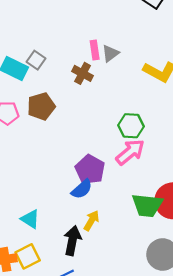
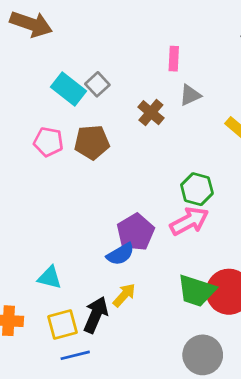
pink rectangle: (95, 50) -> (174, 59), moved
cyan triangle: (30, 219) -> (50, 278), turned -30
yellow square: (28, 256) -> (62, 325), moved

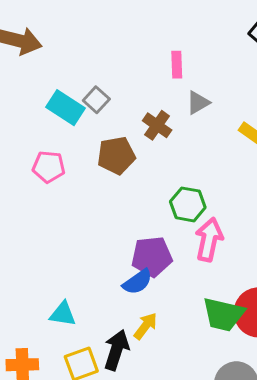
brown pentagon: (92, 142) -> (116, 155), moved
green hexagon: (197, 189) -> (188, 204), moved
pink arrow: (189, 221) -> (209, 239), turned -45
purple pentagon: (136, 232) -> (152, 257), turned 30

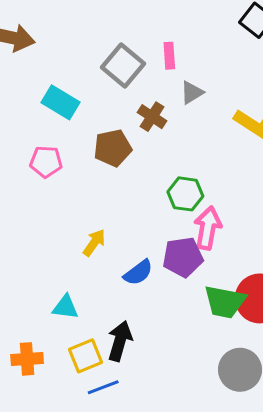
gray square: (96, 100) -> (123, 65), moved, size x1.6
purple pentagon: (152, 257) -> (183, 257), moved
yellow arrow: (146, 326) -> (94, 243), moved

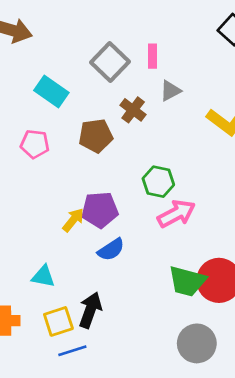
pink arrow: (208, 228) -> (176, 214), turned 48
purple pentagon: (183, 257) -> (100, 210), moved

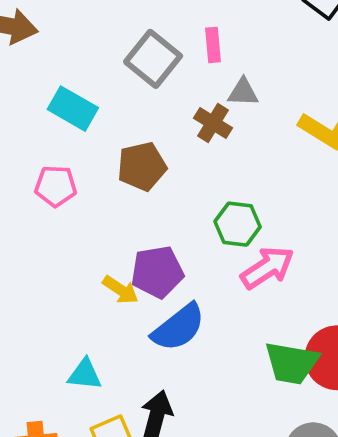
gray triangle: (170, 91) -> (243, 92), turned 35
brown cross: (133, 110) -> (213, 123), moved
yellow arrow: (73, 220) -> (120, 290), turned 90
blue semicircle: (111, 250) -> (178, 327), size x1.4

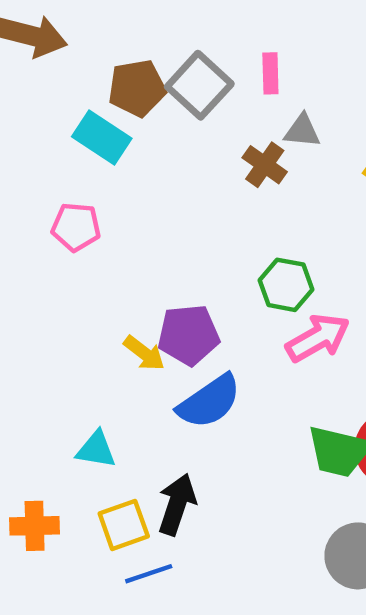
brown pentagon: (142, 166) -> (137, 88), moved

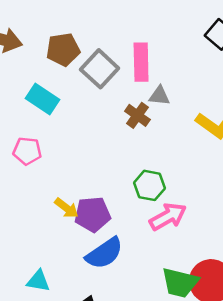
pink rectangle: (270, 73) -> (141, 62), size x1.6
brown pentagon: (137, 88) -> (63, 50), moved
yellow arrow: (144, 353) -> (66, 208), moved

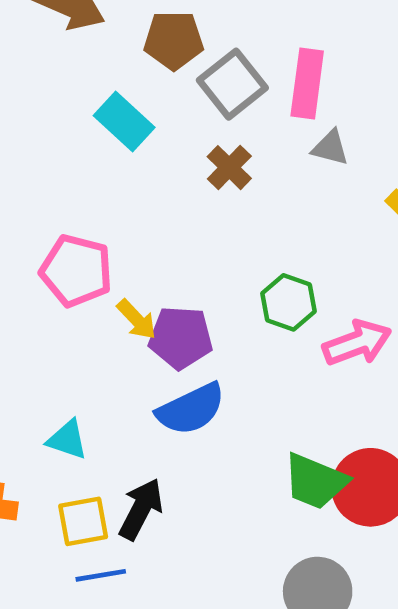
brown cross: (137, 115) -> (229, 168), moved
pink pentagon: (27, 151) -> (76, 271), moved, size x1.4
pink arrow: (168, 217) -> (357, 343), moved

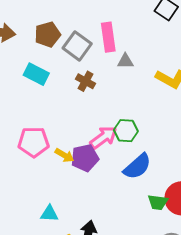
pink arrow: (357, 343) -> (103, 137), moved
blue semicircle: (191, 409) -> (137, 167), moved
green trapezoid: (315, 481) -> (158, 202), size x0.7

